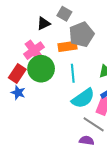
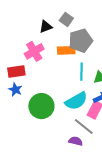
green circle: (41, 69) -> (41, 106), moved
cyan line: (73, 73) -> (81, 72), moved
red rectangle: (17, 74) -> (16, 71), turned 42

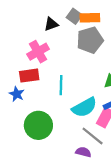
orange rectangle: (66, 50) -> (90, 18), moved
red rectangle: (16, 71) -> (29, 76), moved
cyan line: (81, 72) -> (61, 85), moved
green circle: (41, 106) -> (38, 125), moved

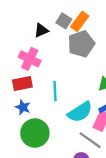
orange rectangle: (90, 18) -> (80, 21), turned -48
pink cross: (38, 52) -> (30, 59), turned -30
blue star: (17, 94) -> (23, 107), moved

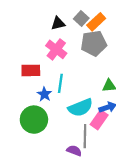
pink cross: (30, 59) -> (56, 49), moved
blue star: (23, 107) -> (44, 94), moved
gray line: (90, 140) -> (85, 136), turned 45

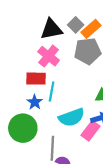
black triangle: (58, 23) -> (51, 29), size x1.5
red rectangle: (31, 70) -> (36, 79), moved
gray line: (85, 136) -> (52, 148), moved

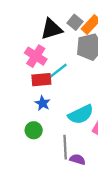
pink cross: (49, 56) -> (36, 56), moved
cyan line: (52, 92) -> (58, 71), moved, turned 48
green circle: (23, 128) -> (34, 130), size x0.6

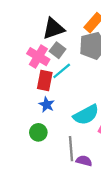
gray square: (75, 22) -> (58, 50), moved
red rectangle: (41, 80) -> (45, 80), turned -72

